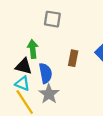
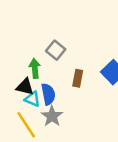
gray square: (52, 19) -> (56, 50), moved, turned 30
cyan triangle: (22, 84) -> (32, 99), moved

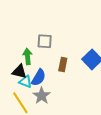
gray square: (56, 50) -> (45, 41), turned -35
blue semicircle: (48, 94) -> (39, 78), turned 42

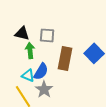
brown rectangle: (63, 64) -> (65, 58), size x1.6
black triangle: (19, 72) -> (22, 33), moved

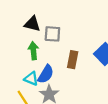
black triangle: (22, 33) -> (32, 24), moved
brown rectangle: (65, 58) -> (73, 60), size x0.7

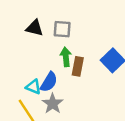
gray square: (52, 34) -> (62, 29), moved
green arrow: (33, 51) -> (66, 57), moved

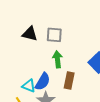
brown rectangle: (78, 66) -> (69, 81), moved

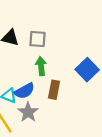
blue semicircle: (43, 82) -> (24, 91), turned 30

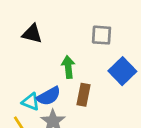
gray square: (37, 39) -> (102, 35), moved

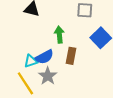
cyan triangle: (31, 102) -> (31, 61), turned -40

